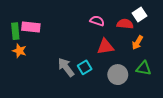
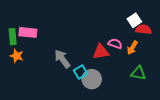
pink semicircle: (97, 21) -> (115, 44), moved
red semicircle: (125, 24) -> (143, 29), moved
gray arrow: (66, 67) -> (62, 59), moved
gray circle: (118, 75) -> (92, 79), moved

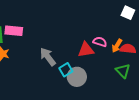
white square: (134, 20) -> (128, 13), moved, turned -32
red semicircle: (143, 29) -> (128, 49), moved
green triangle: (138, 73) -> (123, 71), turned 35

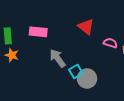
pink rectangle: (14, 31) -> (38, 32), moved
red triangle: (86, 50) -> (86, 27), moved, turned 48

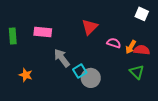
red triangle: (86, 27) -> (90, 27), turned 36
orange star: (12, 55) -> (26, 75), moved

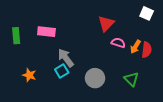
red triangle: (90, 27) -> (106, 24), moved
red semicircle: (142, 50) -> (147, 50), turned 91
cyan square: (80, 71) -> (62, 71), moved
green triangle: (137, 72) -> (131, 79), moved

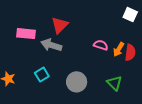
red triangle: (106, 24) -> (60, 25), moved
gray arrow: (66, 58) -> (51, 45), moved, turned -36

